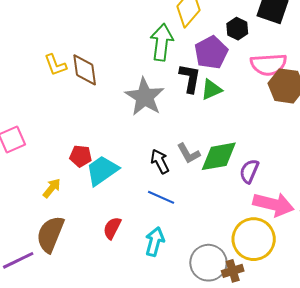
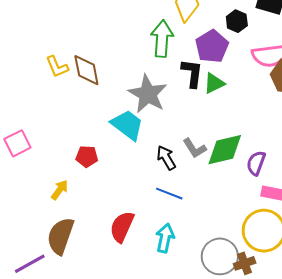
cyan trapezoid: (102, 170) -> (127, 125), moved, turned 75
red semicircle: (112, 228) -> (122, 227), size x1.4

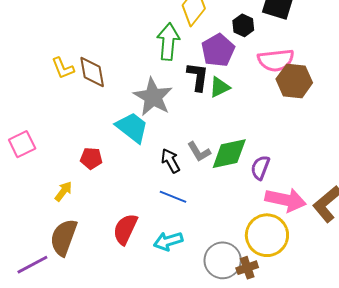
cyan arrow: (165, 238) -> (168, 241), turned -120

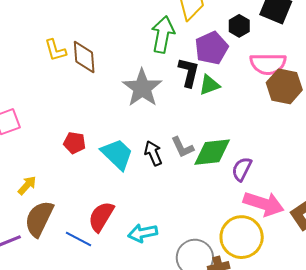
cyan trapezoid: (132, 127) -> (117, 154), moved
yellow arrow: (63, 191) -> (27, 185), moved
blue line: (173, 197) -> (78, 239), moved

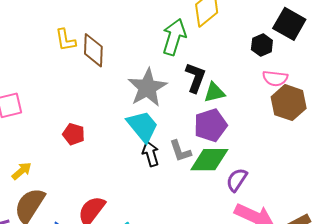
black hexagon: (239, 26) -> (262, 45), moved
purple pentagon: (211, 48) -> (210, 125), moved
pink semicircle: (268, 64) -> (275, 78), size x0.7
cyan trapezoid: (117, 154) -> (143, 126), moved

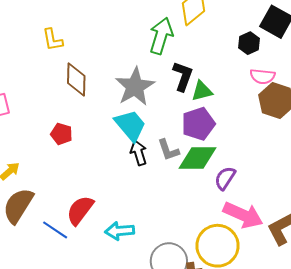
brown diamond: (93, 50) -> (76, 79), moved

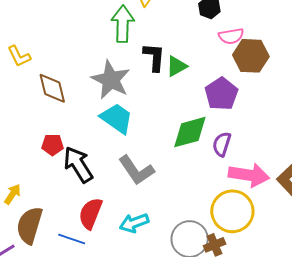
purple pentagon: (198, 124) -> (221, 94), moved
gray L-shape: (168, 150) -> (136, 170), moved, size x1.5
black arrow: (139, 153) -> (78, 165), moved, size x1.5

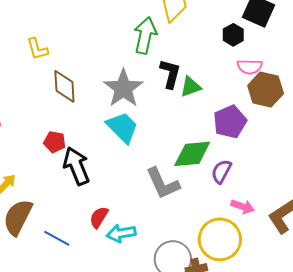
gray L-shape: (136, 170) -> (163, 183), moved
pink arrow: (249, 175) -> (243, 207), size x0.6
red semicircle: (91, 213) -> (99, 217), moved, size x0.7

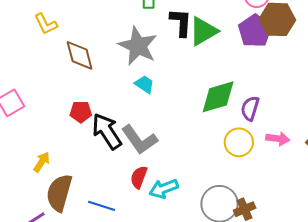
green triangle: (191, 87) -> (203, 31), size x1.4
purple pentagon: (230, 122) -> (255, 31), moved
cyan trapezoid: (122, 127) -> (144, 84), size x0.6
gray L-shape: (163, 183) -> (139, 140), moved
yellow circle: (220, 239) -> (239, 142), moved, size x0.7

